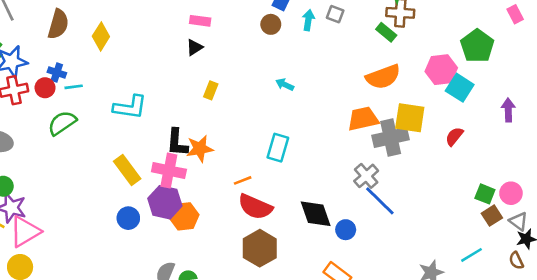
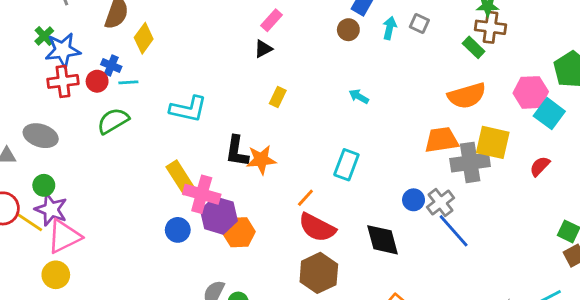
pink rectangle: (200, 21) -> (272, 20), turned -60
yellow diamond: (101, 36) -> (144, 38), moved
pink cross: (169, 171) -> (202, 194), moved
orange line: (243, 180) -> (305, 198), turned -30
blue circle: (346, 230) -> (414, 200), moved

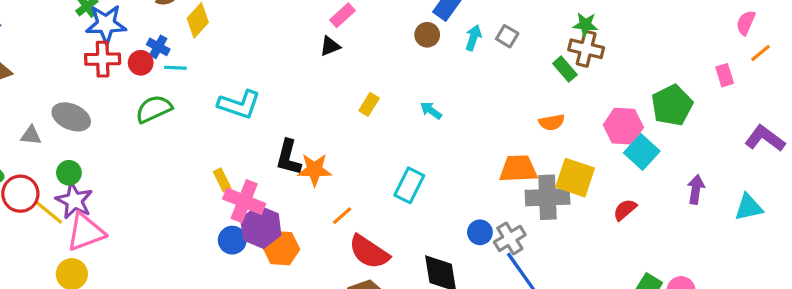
orange semicircle: (467, 96) -> (552, 122), size x0.6
yellow rectangle: (278, 97) -> (369, 104), moved
yellow rectangle: (180, 177) -> (222, 180), size x0.6
orange line: (305, 198) -> (342, 216), moved
blue circle: (178, 230) -> (232, 240), moved

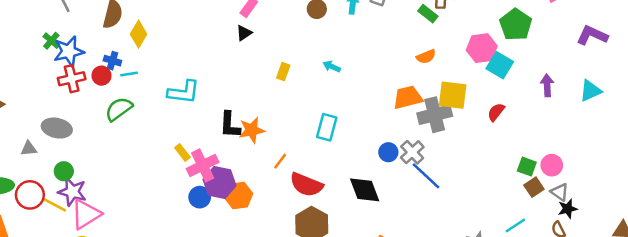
pink cross: (244, 201) -> (203, 165), turned -36

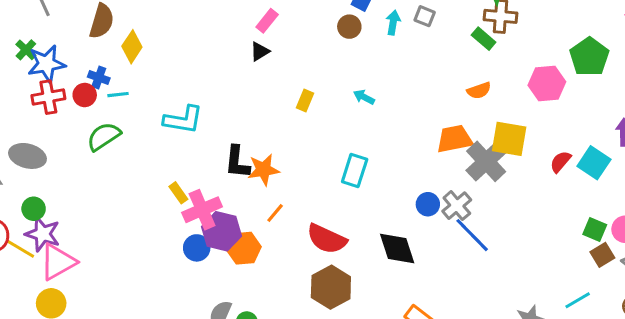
cyan square: (500, 65) -> (594, 163), moved
gray cross: (435, 115) -> (486, 161), turned -32
orange line: (280, 161) -> (275, 213), moved

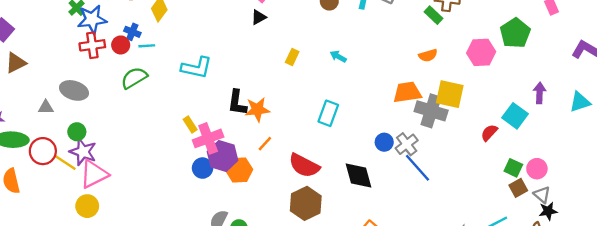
gray cross: (486, 161) -> (431, 111), turned -32
red semicircle: (560, 162) -> (489, 133), moved

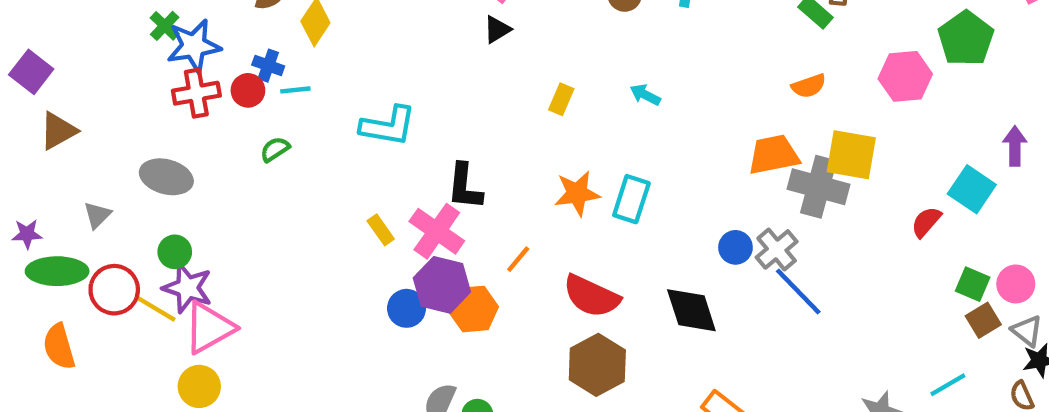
green semicircle: (134, 78) -> (275, 149), size x0.6
gray triangle: (46, 107) -> (97, 215), moved, turned -42
orange star: (257, 109) -> (577, 193), moved
pink cross: (208, 138) -> (437, 231), moved, turned -32

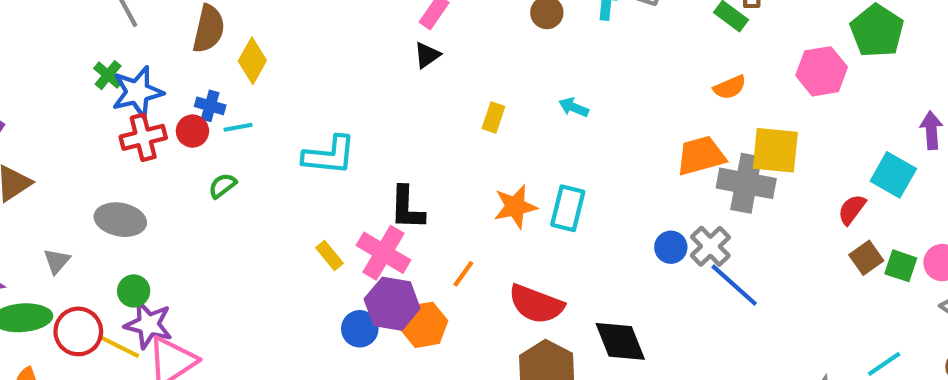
black diamond: (691, 310) -> (620, 341), moved
brown square: (983, 320) -> (866, 258), moved

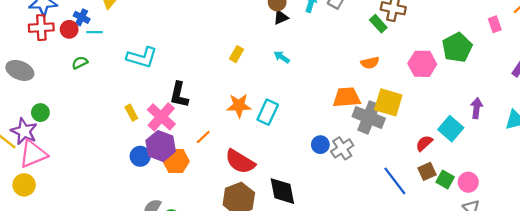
black triangle: (427, 55) -> (281, 17), moved
blue line: (734, 285) -> (395, 181), moved
green circle: (134, 291) -> (40, 113), moved

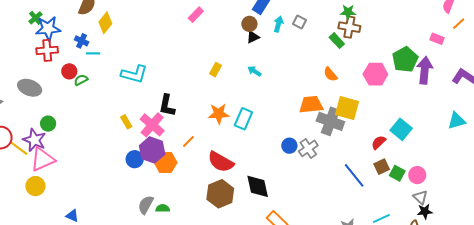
pink rectangle: (495, 24) -> (437, 39), turned -48
red circle: (69, 29) -> (69, 71), moved
orange semicircle: (370, 63) -> (330, 74), turned 63
purple arrow: (477, 108) -> (425, 70), moved, size x1.5

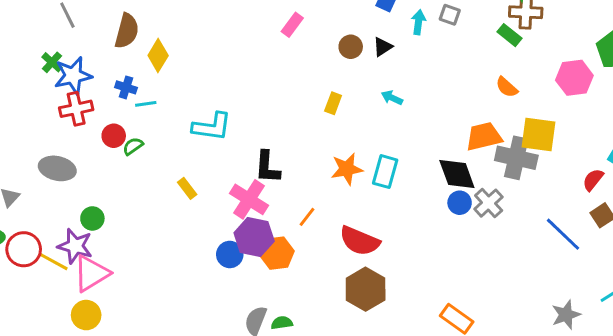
brown circle: (249, 24) -> (351, 47), moved
yellow rectangle: (126, 122) -> (187, 188), moved
black diamond: (258, 186) -> (457, 174), moved

